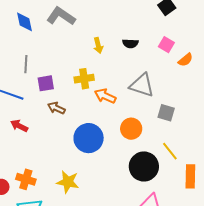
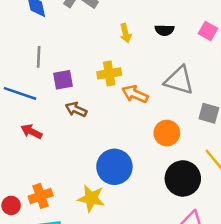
blue circle: (89, 138) -> (114, 167), moved
orange cross: (26, 179) -> (41, 196), turned -36

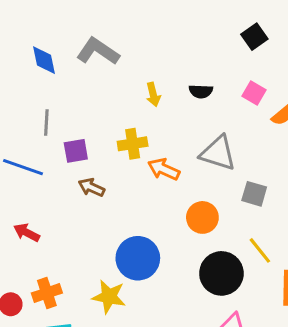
red arrow: (32, 131) -> (27, 233), moved

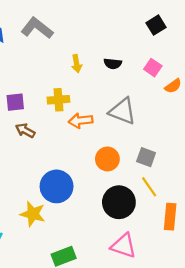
orange arrow: (164, 169) -> (81, 121), turned -35
gray square: (254, 194) -> (146, 157), moved

